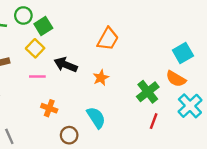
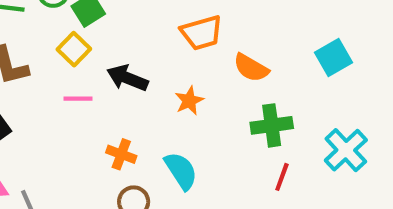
orange trapezoid: (108, 39) -> (202, 33), turned 45
orange semicircle: (176, 79) -> (251, 68), moved
green cross: (148, 92) -> (272, 125), turned 30
orange cross: (49, 108) -> (121, 154), moved

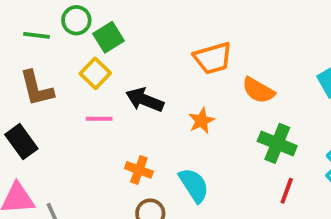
green cross: (272, 125) -> (277, 143), turned 30

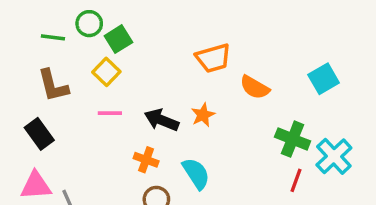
black arrow: (145, 100) -> (162, 120), moved
green cross: (277, 143) -> (293, 139), moved
red line: (287, 191) -> (296, 180), moved

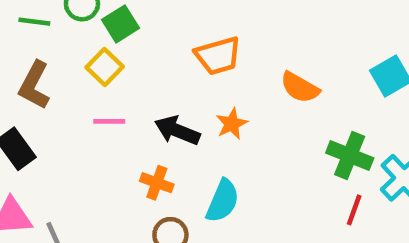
orange trapezoid: (213, 58) -> (218, 56), moved
brown L-shape: (53, 86) -> (34, 85), turned 42
cyan semicircle: (196, 174) -> (223, 201), turned 56

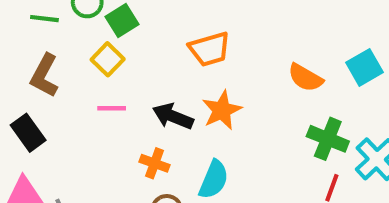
orange semicircle: (300, 87) -> (305, 78), moved
orange star: (232, 124) -> (222, 110), size x1.4

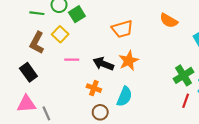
yellow square: (108, 59) -> (60, 34), moved
orange semicircle: (305, 78) -> (169, 21), moved
green cross: (328, 139) -> (183, 75), turned 36

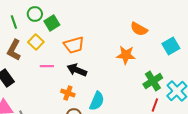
green line: (37, 13) -> (14, 22), turned 64
orange trapezoid: (122, 29) -> (74, 45), moved
orange star: (129, 61) -> (126, 55), moved, turned 30

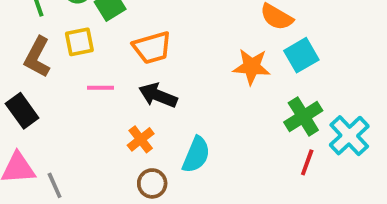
yellow square: (36, 42) -> (79, 42), turned 35
cyan square: (171, 46) -> (301, 55), moved
orange cross: (68, 93) -> (141, 139), turned 32

